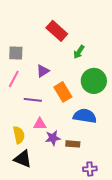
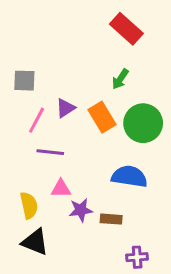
red rectangle: (57, 31) -> (126, 29), moved
pink line: (14, 79) -> (37, 120), moved
orange rectangle: (63, 92) -> (102, 117), moved

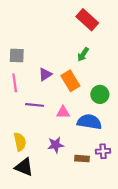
pink line: (37, 120) -> (15, 83), moved, turned -36
green circle: (143, 123) -> (100, 94), moved, size x0.7
pink triangle: (61, 189) -> (63, 112), moved
brown rectangle: (111, 219) -> (82, 159), moved
purple cross: (137, 257) -> (103, 151), moved

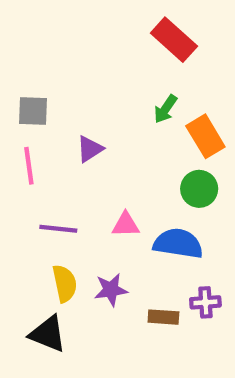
orange rectangle: (70, 81) -> (205, 136), moved
purple line: (35, 105) -> (58, 229), moved
yellow semicircle: (20, 142) -> (65, 283), moved

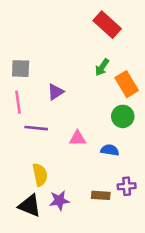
purple line: (58, 229) -> (36, 128), moved
blue semicircle: (178, 244) -> (110, 150), size x0.6
purple star: (111, 290) -> (59, 200), moved

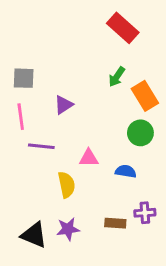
yellow semicircle: (40, 175) -> (66, 185), moved

